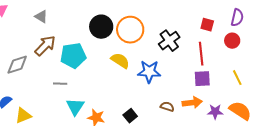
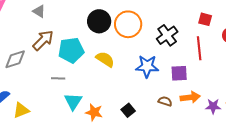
yellow semicircle: (120, 61) -> (105, 59), moved
purple square: (202, 79) -> (179, 73), moved

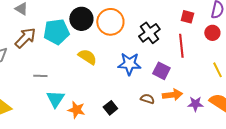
cyan pentagon: (71, 50) -> (56, 32), moved
purple square: (179, 73) -> (161, 71), turned 30

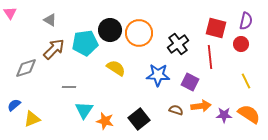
red square: (187, 17) -> (216, 28), size x1.5
black square: (110, 108) -> (139, 119), size x1.5

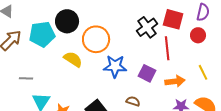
orange circle: (139, 33) -> (96, 39), moved
black cross: (178, 44) -> (147, 27), moved
orange arrow: (201, 106) -> (175, 81), moved

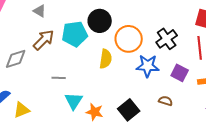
black cross: (147, 27) -> (167, 39), moved
yellow semicircle: (73, 59) -> (106, 59), turned 66

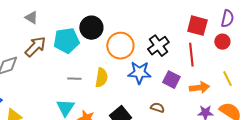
yellow semicircle: (106, 59) -> (101, 78), moved
gray line: (59, 78) -> (74, 79), moved

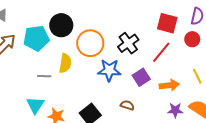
red line: (191, 55) -> (161, 52), turned 45
yellow semicircle: (101, 78) -> (65, 63), moved
purple square: (171, 80) -> (141, 77), turned 30

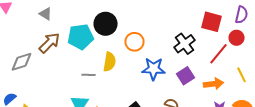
orange circle: (90, 43) -> (134, 42), size x0.7
black cross: (128, 43) -> (184, 44), moved
red line: (161, 52) -> (218, 54), moved

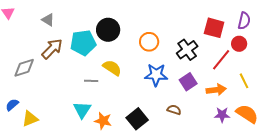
orange circle: (134, 42) -> (149, 42), moved
yellow semicircle: (110, 62) -> (112, 68), turned -66

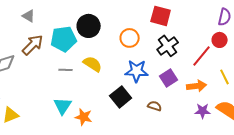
red square: (214, 28) -> (161, 16), moved
gray line: (91, 81) -> (66, 70), moved
black square: (137, 119) -> (121, 97), moved

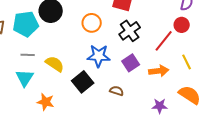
yellow semicircle: (93, 64) -> (55, 64), moved
cyan triangle: (63, 106) -> (25, 78), moved
purple star: (203, 111) -> (160, 106), moved

